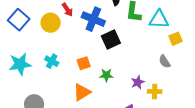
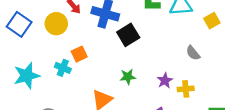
yellow square: (176, 39) -> (212, 21), moved
orange square: (84, 63) -> (79, 54), moved

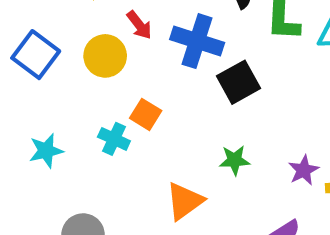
orange square: (79, 54) -> (146, 114), turned -35
cyan star: (27, 76) -> (46, 151), size x0.7

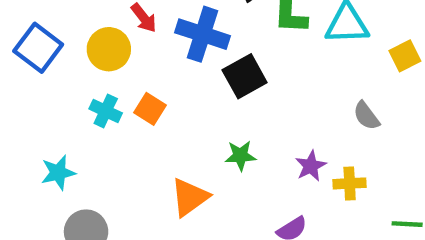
cyan cross: (114, 139) -> (106, 111), moved
cyan star: (46, 151) -> (58, 173), moved

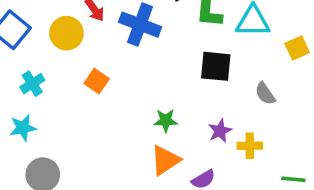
black square: (245, 76) -> (216, 66), moved, turned 32
cyan cross: (106, 111) -> (32, 84), moved, turned 30
orange triangle: (190, 197) -> (165, 160), moved

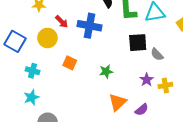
cyan cross: (32, 84) -> (33, 71), turned -32
gray semicircle: (265, 94) -> (157, 54), moved
green star: (166, 120) -> (106, 71), moved

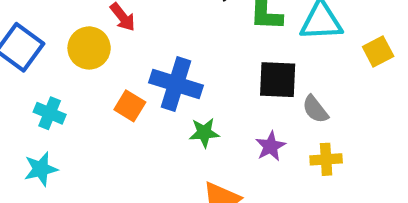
blue cross: (89, 26) -> (176, 84), moved
purple star: (147, 80) -> (271, 146), moved
yellow cross: (165, 85) -> (326, 159), moved

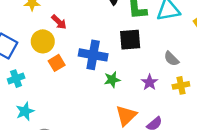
black square: (278, 80) -> (130, 40), moved
orange square: (130, 106) -> (57, 63), moved, turned 35
cyan cross: (50, 113) -> (16, 79), moved, turned -35

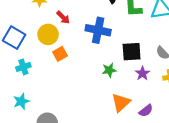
black square: (130, 40) -> (132, 52), moved
blue cross: (93, 55) -> (98, 30), moved
cyan star: (25, 111) -> (21, 101), moved

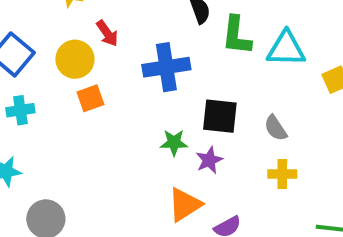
blue cross: (98, 30) -> (166, 67), turned -30
purple star: (143, 73) -> (209, 160), moved

